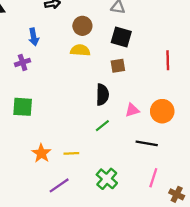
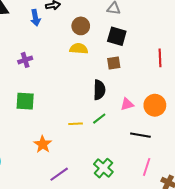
blue arrow: (34, 37) -> (35, 18), moved
yellow line: (71, 153) -> (76, 124), moved

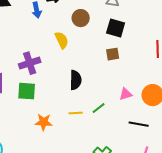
yellow semicircle: (79, 49) -> (62, 40), moved, turned 60
purple cross: (25, 60) -> (30, 63), moved, size x1.5
black semicircle: (99, 90) -> (76, 80), moved
orange star: (43, 144) -> (44, 122), moved, turned -30

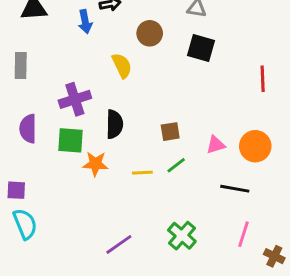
brown square: (113, 54) -> (170, 132), moved
black semicircle: (76, 80) -> (114, 124), moved
orange star: (44, 122) -> (95, 164), moved

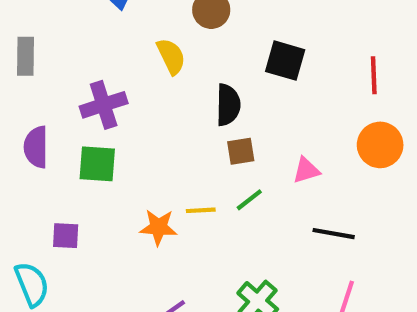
black square: (201, 48) -> (285, 61), moved
black semicircle: (114, 124) -> (228, 105), moved
orange circle: (255, 146) -> (380, 145), moved
orange star: (95, 164) -> (158, 227), moved
purple square: (16, 190) -> (66, 236), moved

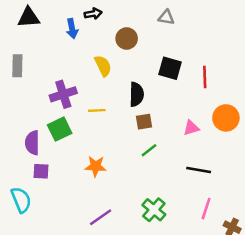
red line: (374, 75) -> (205, 77), moved
purple semicircle: (36, 147) -> (32, 143), moved
green square: (97, 164) -> (60, 129), turned -30
pink triangle: (306, 170) -> (191, 128), moved
yellow line: (201, 210) -> (97, 110), moved

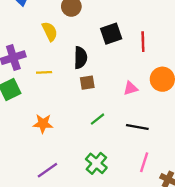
black square: (170, 68) -> (111, 34), turned -35
green line: (149, 150) -> (97, 119), moved

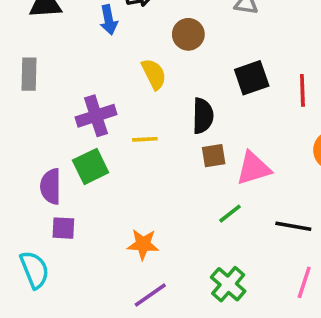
pink triangle: (130, 88) -> (253, 168), moved, size x1.5
orange star: (43, 124) -> (143, 244), moved

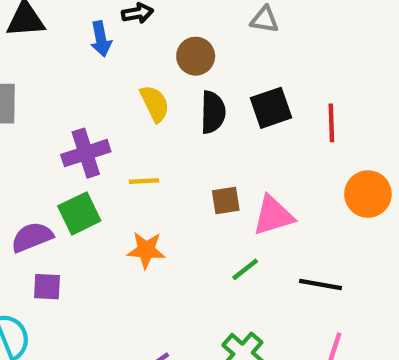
black semicircle: (203, 116) -> (213, 112), moved
purple semicircle: (51, 186) -> (32, 237), turned 68
orange star: (143, 244) -> (146, 250), moved

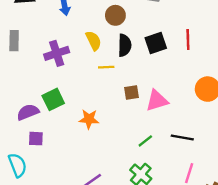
red line: (331, 123) -> (188, 40), moved
purple cross: (86, 153) -> (57, 53), moved
yellow line: (144, 181) -> (106, 67), moved
green line: (245, 269) -> (145, 141), moved

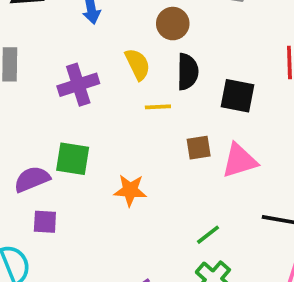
black square: (156, 43) -> (238, 96), moved, turned 30
green square: (53, 99) -> (73, 159), turned 35
green line: (145, 141) -> (208, 235), moved

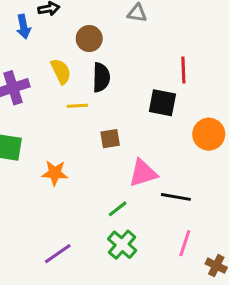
black square: (238, 96) -> (162, 103), moved
pink triangle: (239, 161) -> (143, 173), moved

